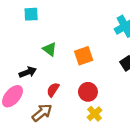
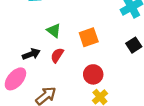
red semicircle: (53, 90) -> (57, 55), moved

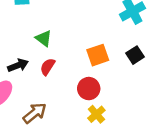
orange square: (89, 37) -> (98, 55), moved

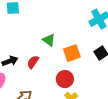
green triangle: (44, 38) -> (49, 40), moved

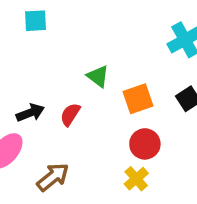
red circle: (65, 79) -> (145, 144), moved

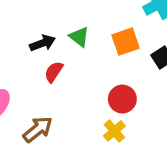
orange square: (138, 99) -> (126, 42), moved
black arrow: (30, 113) -> (43, 43), moved

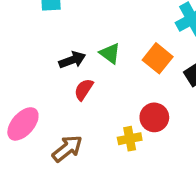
orange square: (126, 42) -> (158, 58), turned -32
yellow cross: (114, 131) -> (130, 139), moved, turned 30

